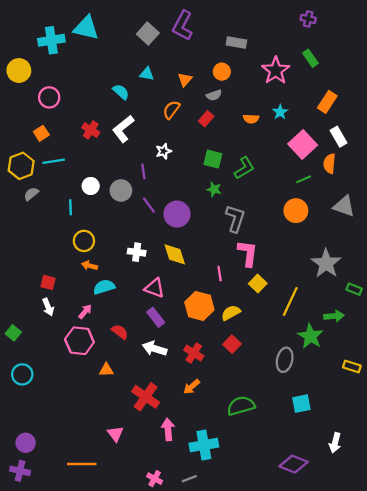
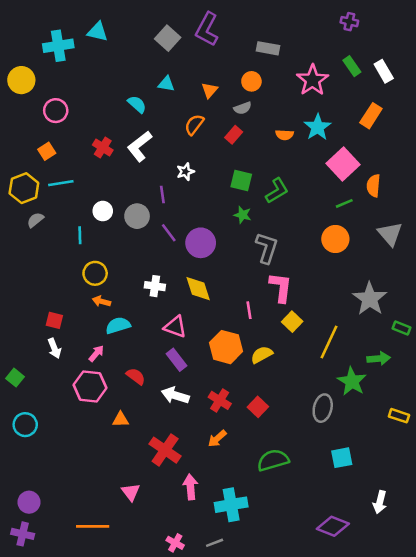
cyan triangle: (86, 28) -> (98, 32), size x0.7
cyan star: (280, 112) -> (318, 127), size x1.5
white rectangle: (338, 137) -> (384, 71), moved
gray triangle: (344, 206) -> (390, 234), turned 30
red square: (232, 344) -> (258, 407), moved

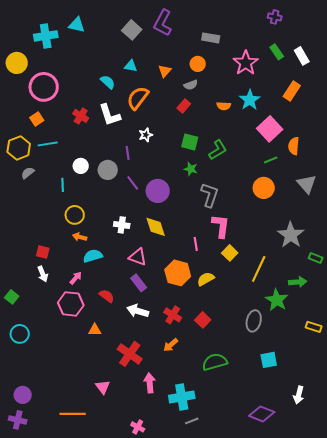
pink circle: (56, 111) -> (44, 87), size x1.5
orange semicircle: (194, 125) -> (138, 98), moved, size x1.4
white L-shape: (140, 146) -> (110, 115), turned -70
gray line: (215, 543) -> (192, 421), moved

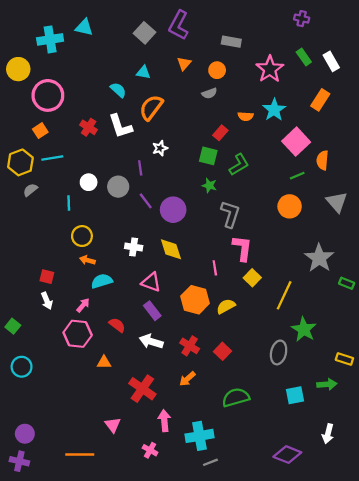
orange triangle: (165, 71) -> (184, 64), moved
red rectangle: (184, 106) -> (220, 133), moved
green arrow: (298, 282) -> (327, 384), moved
pink cross: (138, 427) -> (150, 450), moved

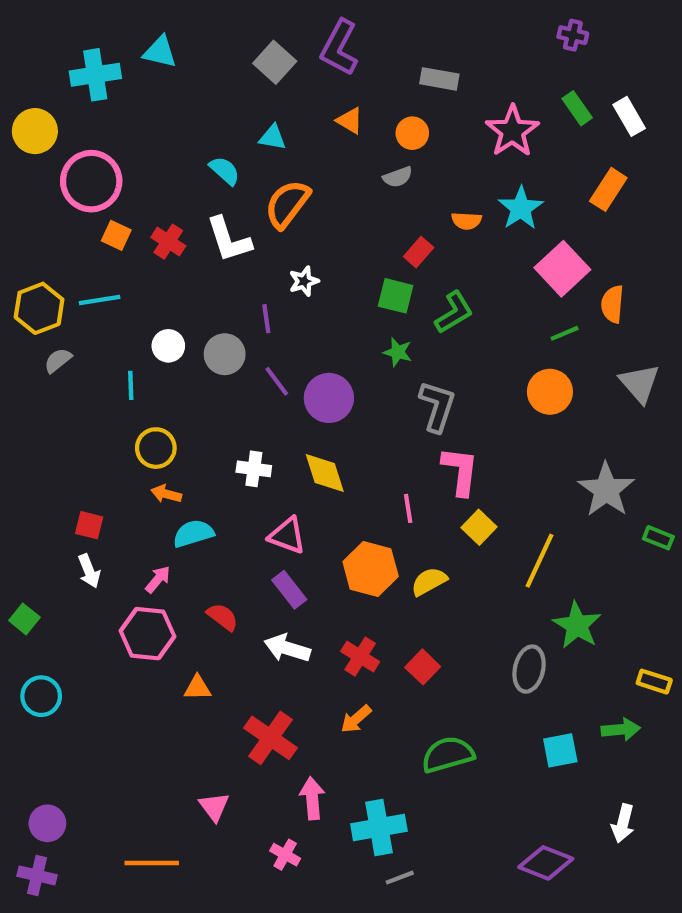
orange triangle: (184, 64) -> (350, 121), turned -40
orange square: (40, 131) -> (116, 235), moved, turned -32

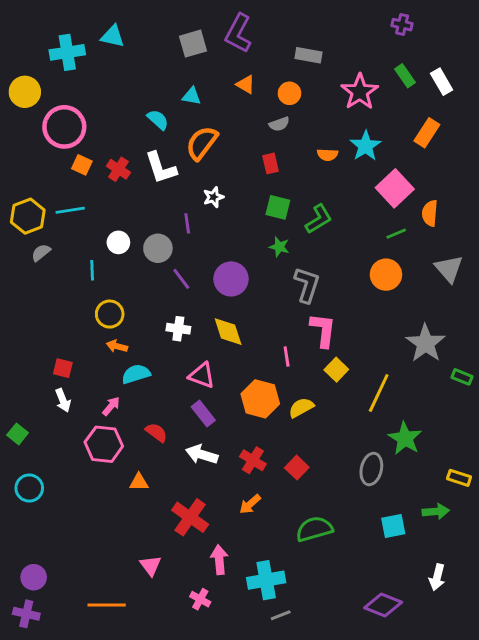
gray square: (275, 62) -> (193, 44), turned 32
red rectangle: (419, 252) -> (270, 163), moved, turned -54
purple line: (277, 381) -> (181, 279), moved

